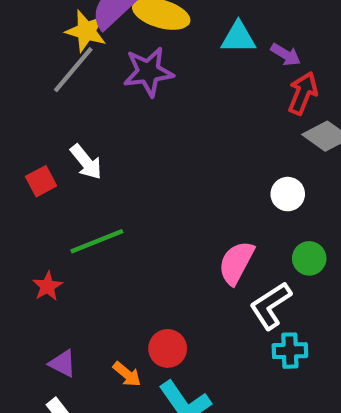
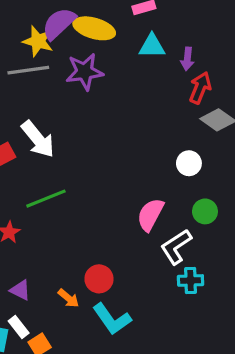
purple arrow: (286, 55) -> (187, 59), turned 65
gray line: (73, 70) -> (28, 70), turned 42
white arrow: (86, 162) -> (38, 139), size x1.4

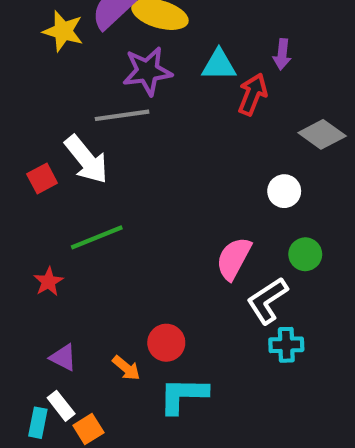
yellow star: (38, 41) -> (63, 31), moved
cyan triangle: (152, 46) -> (219, 65), moved
gray line: (28, 70) -> (122, 115), moved
red arrow: (200, 88) -> (253, 94), moved
cyan L-shape: (112, 319) -> (183, 395), turned 126

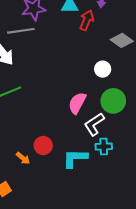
green circle: (305, 254) -> (113, 101), size x1.5
cyan L-shape: (183, 395) -> (75, 158), moved

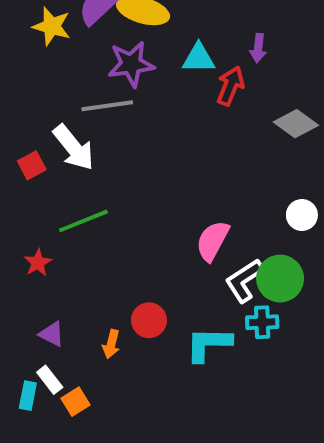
white circle: (103, 69) -> (302, 215), moved
green circle: (113, 101) -> (280, 279), moved
orange arrow: (23, 158) -> (111, 344), turned 64

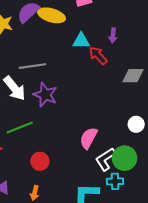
purple star: (131, 64) -> (45, 95), moved, turned 30
red arrow: (230, 86) -> (98, 56), turned -66
gray diamond: (296, 124) -> (133, 76), turned -35
red circle: (149, 320) -> (40, 161), moved

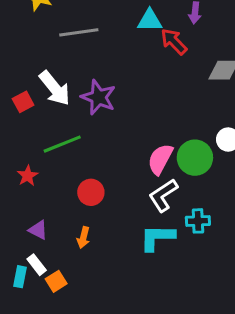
gray line: (33, 66) -> (79, 32), moved
green circle: (125, 158) -> (195, 158), moved
white L-shape: (105, 159) -> (163, 195), moved

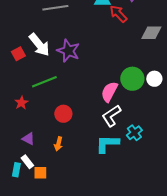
green circle: (195, 158) -> (132, 79), moved
cyan cross: (198, 221) -> (134, 133), turned -35
orange square: (56, 281) -> (40, 173), turned 32

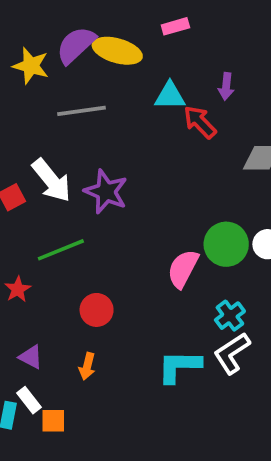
white L-shape: (111, 116) -> (232, 353), moved
cyan cross: (134, 133) -> (230, 316), moved

